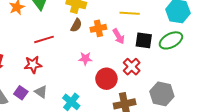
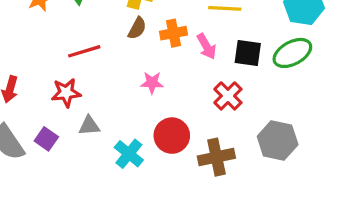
red circle: (106, 79) -> (172, 136), moved
gray triangle: (41, 92) -> (89, 126), moved, turned -40

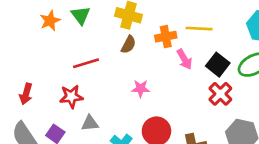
orange cross: (173, 33) -> (166, 37), moved
black square: (248, 53) -> (218, 65), turned 30
red cross: (228, 96) -> (220, 94), moved

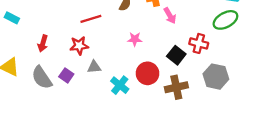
black square: (218, 65) -> (176, 55), moved
red cross: (220, 94) -> (199, 43), turned -30

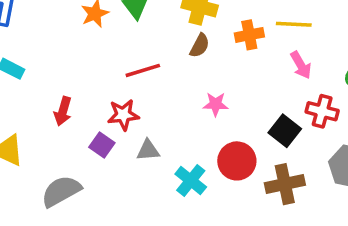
pink arrow: (170, 16) -> (301, 65), moved
purple square: (66, 75) -> (102, 145), moved
gray semicircle: (42, 78) -> (61, 191), moved, turned 95

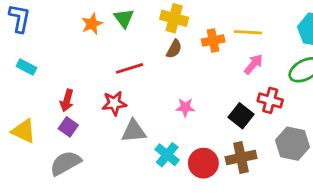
pink arrow: (301, 65) -> (253, 64), turned -110
pink star: (216, 104) -> (185, 107), moved
purple square: (102, 145) -> (68, 127), moved
gray triangle: (148, 150) -> (134, 131), size x1.4
red circle: (237, 161) -> (203, 163), moved

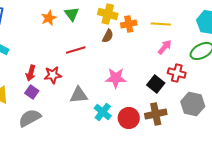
orange cross: (213, 41) -> (129, 24), moved
red star: (114, 103) -> (53, 75), moved
pink star: (185, 107) -> (116, 78), size x1.5

